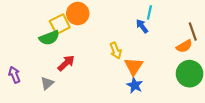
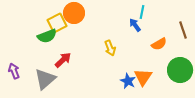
orange semicircle: (184, 46) -> (159, 44), moved
orange triangle: (134, 66) -> (143, 77), moved
gray triangle: (47, 83) -> (45, 79), size x1.6

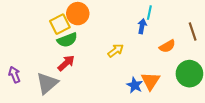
blue arrow: (135, 25) -> (142, 26), turned 48
green semicircle: (47, 36) -> (67, 40), moved
yellow arrow: (110, 48) -> (116, 50), turned -105

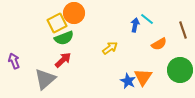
cyan line: (149, 13) -> (147, 19), moved, turned -64
purple arrow: (14, 75) -> (14, 61), moved

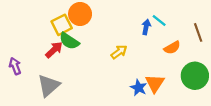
green semicircle: (64, 38) -> (69, 41), turned 54
red arrow: (63, 60) -> (54, 50), moved

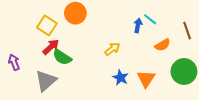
yellow square: (62, 25) -> (47, 25), moved, turned -30
green semicircle: (69, 41) -> (62, 57), moved
blue star: (139, 88) -> (120, 78), moved

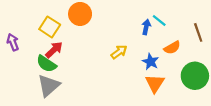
green semicircle: (62, 57) -> (46, 64), moved
purple arrow: (14, 62) -> (13, 42), moved
blue star: (120, 78) -> (150, 62), moved

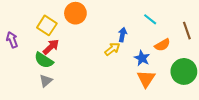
blue arrow: (146, 27) -> (123, 35), moved
gray triangle: (49, 86) -> (46, 81), size x0.6

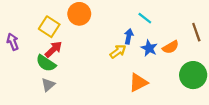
cyan line: (150, 19) -> (145, 18), moved
blue star: (142, 58) -> (149, 48), moved
orange triangle: (146, 79) -> (138, 83), moved, turned 30

